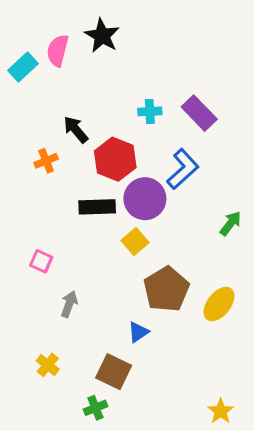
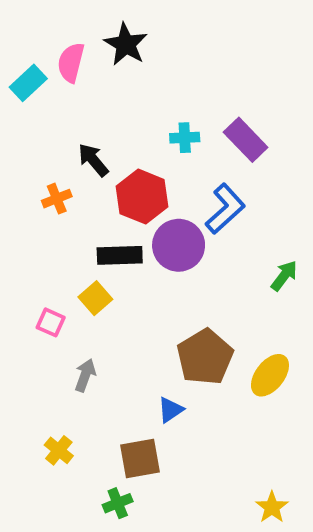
yellow square: (135, 241) -> (95, 298), moved
brown square: (114, 372) -> (140, 458), turned -36

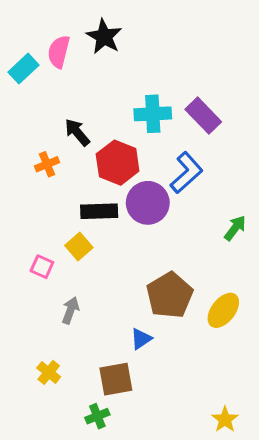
cyan cross: (185, 138) -> (153, 114), size x1.5

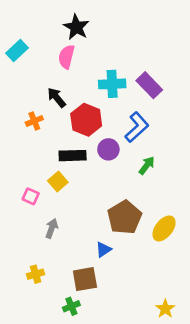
pink semicircle: (59, 52) -> (66, 57), moved
purple circle: (148, 203) -> (108, 149), size x0.7
green arrow: (235, 228) -> (147, 165), moved
yellow cross: (49, 372) -> (36, 274), turned 35

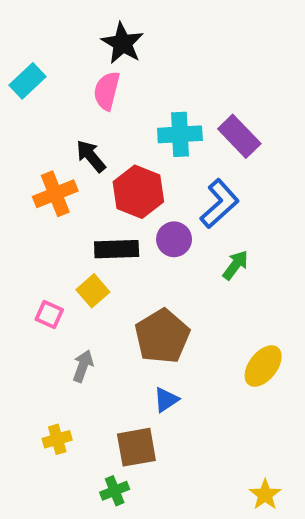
orange cross: (34, 121) -> (55, 194), size x1.5
brown pentagon: (124, 217) -> (162, 336), moved

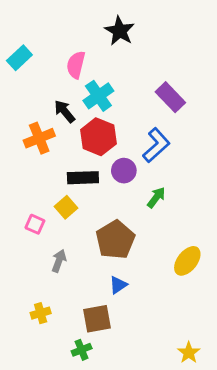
black star: (123, 43) -> (120, 31), moved
cyan cross: (180, 134) -> (98, 96), moved, turned -32
green arrow: (235, 265) -> (156, 197), moved

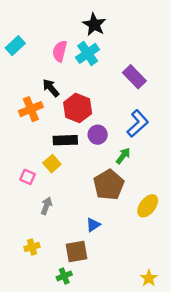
cyan cross: (98, 96) -> (88, 53), moved
blue L-shape: (156, 145) -> (138, 124), moved
brown pentagon: (115, 240) -> (109, 185), moved

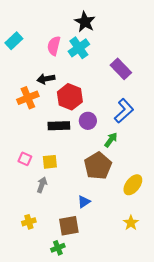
black arrow: (51, 88) -> (46, 79), turned -60
yellow square: (52, 164) -> (50, 162), moved, turned 35
yellow star: (149, 278) -> (131, 223), moved

